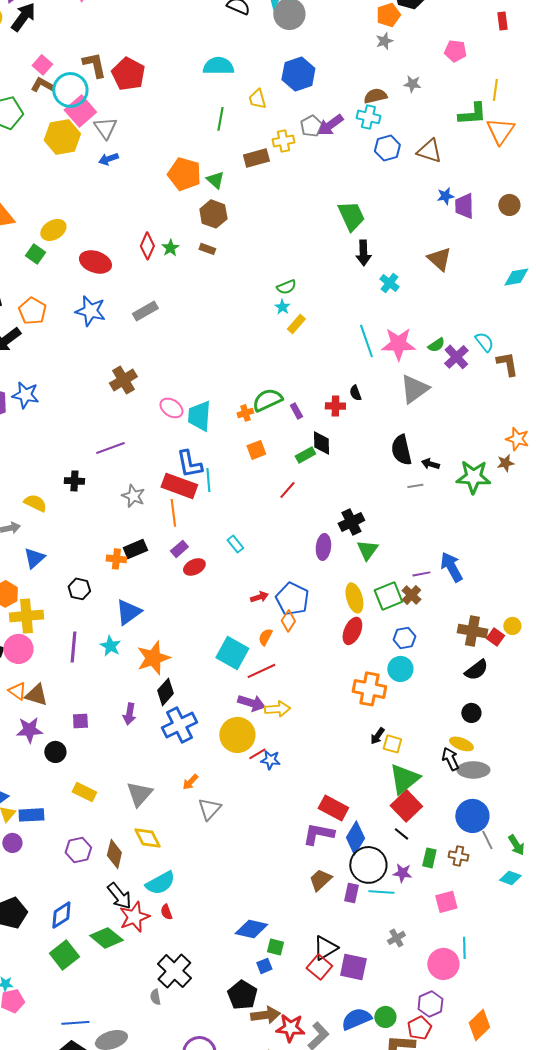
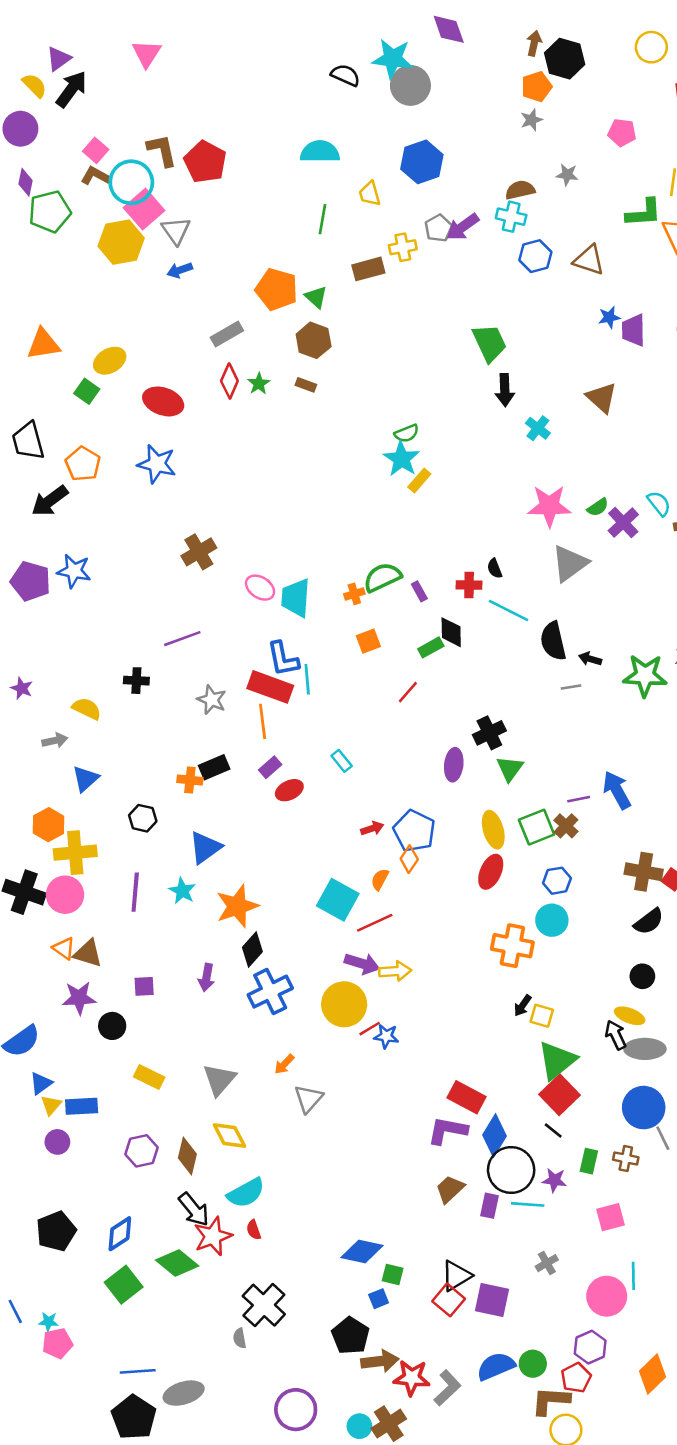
cyan star: (282, 307) -> (401, 459), size x1.8
gray rectangle: (145, 311) -> (227, 334), moved
cyan line: (366, 341) -> (509, 610), moved, turned -44

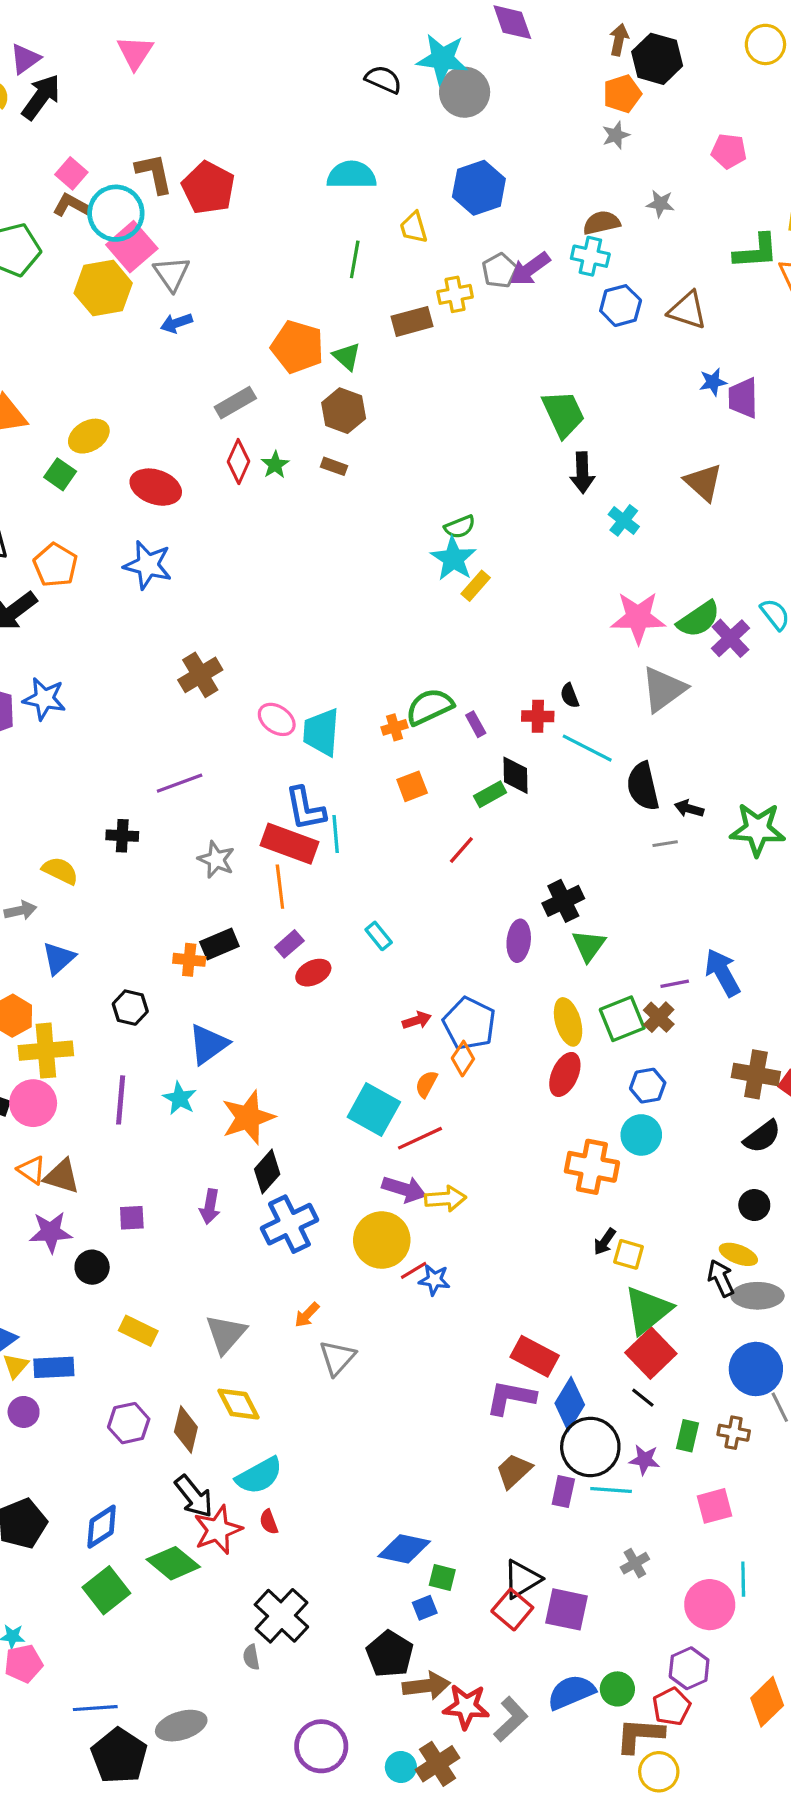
green semicircle: (598, 507) -> (699, 619), size x1.6
blue line: (138, 1371) -> (95, 1708), moved

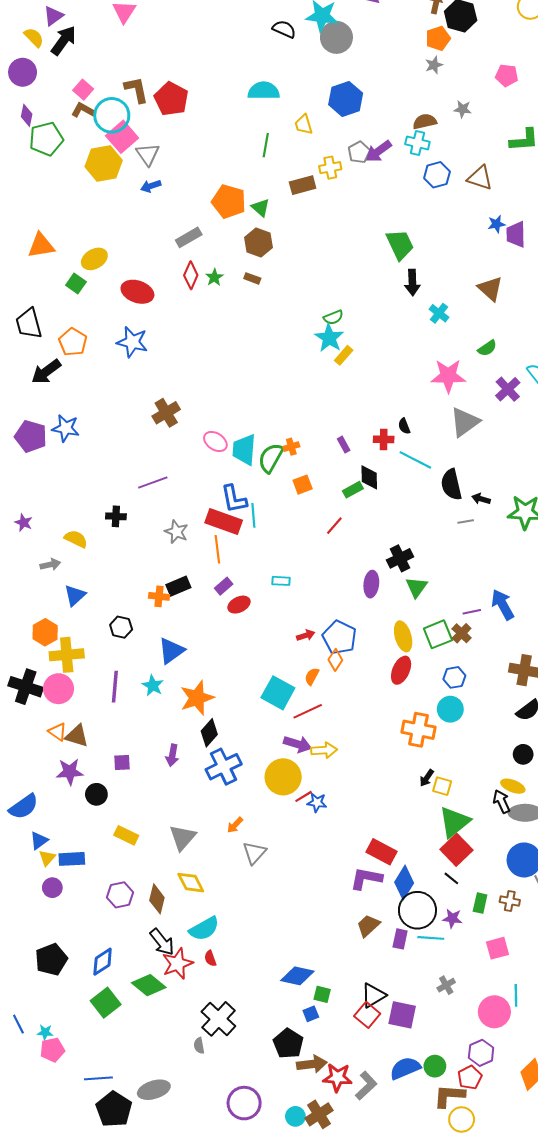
green semicircle: (699, 619) -> (487, 348), moved, size x0.7
green semicircle: (430, 707) -> (271, 458), moved, turned -36
cyan rectangle: (379, 936) -> (281, 581), turned -48

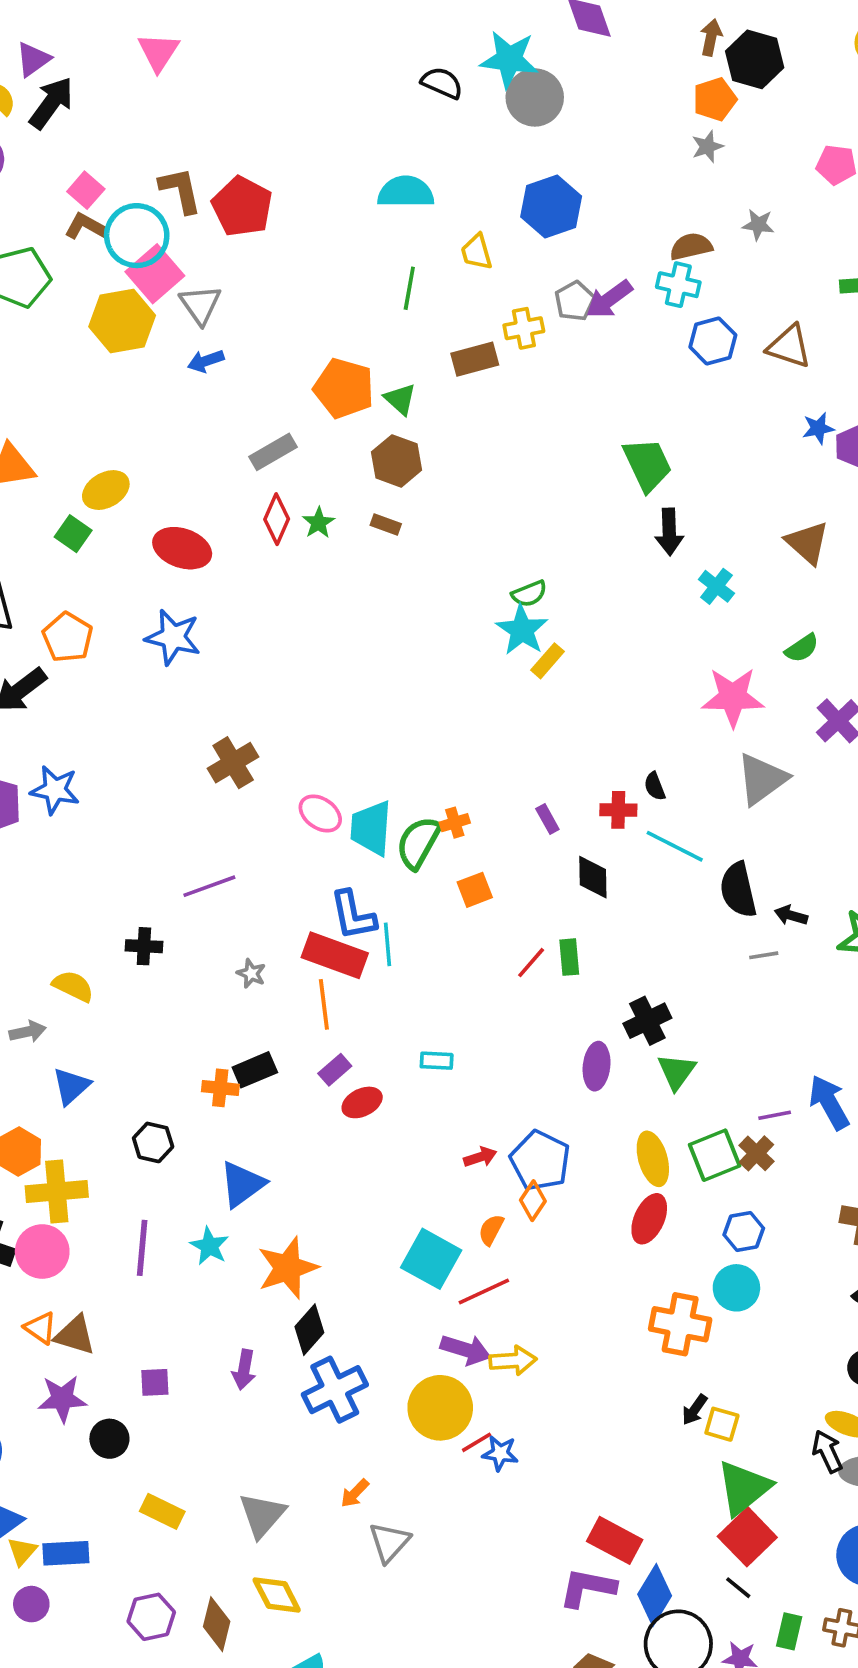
green rectangle: (353, 490) -> (569, 957), moved, turned -66
gray star: (176, 532) -> (251, 973), size x0.7

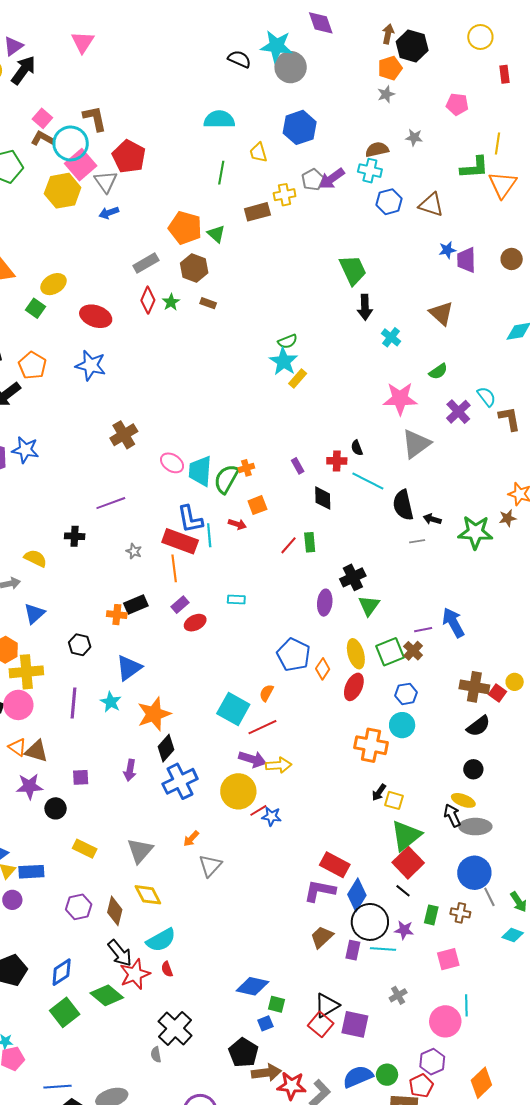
red pentagon: (242, 207) -> (129, 157), moved
brown hexagon: (397, 461) -> (194, 268), moved
red arrow: (480, 1157) -> (237, 524), moved, turned 36
orange diamond: (533, 1201) -> (323, 669), moved

